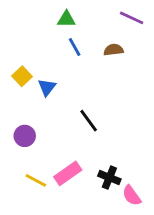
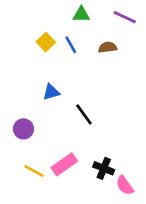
green triangle: (66, 19) -> (81, 14), moved
yellow square: (22, 76) -> (46, 42), moved
blue triangle: (47, 87) -> (51, 92), moved, turned 36

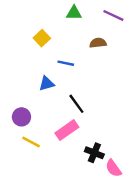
blue line: (71, 45) -> (66, 63), moved, turned -49
pink rectangle: (64, 164) -> (67, 130), moved
yellow line: (34, 171) -> (31, 142), moved

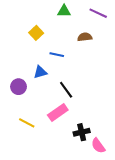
purple circle: (21, 117) -> (19, 87), moved
black cross: (94, 153) -> (82, 132), turned -35

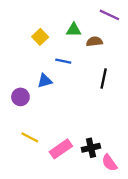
green triangle: (64, 11) -> (74, 30), moved
black line: (66, 90) -> (104, 78), moved, turned 48
pink rectangle: (58, 113) -> (61, 149), moved

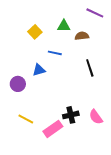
black line: (104, 78) -> (90, 68), turned -30
black cross: (91, 148) -> (71, 115), moved
pink semicircle: (109, 163) -> (96, 117), moved

